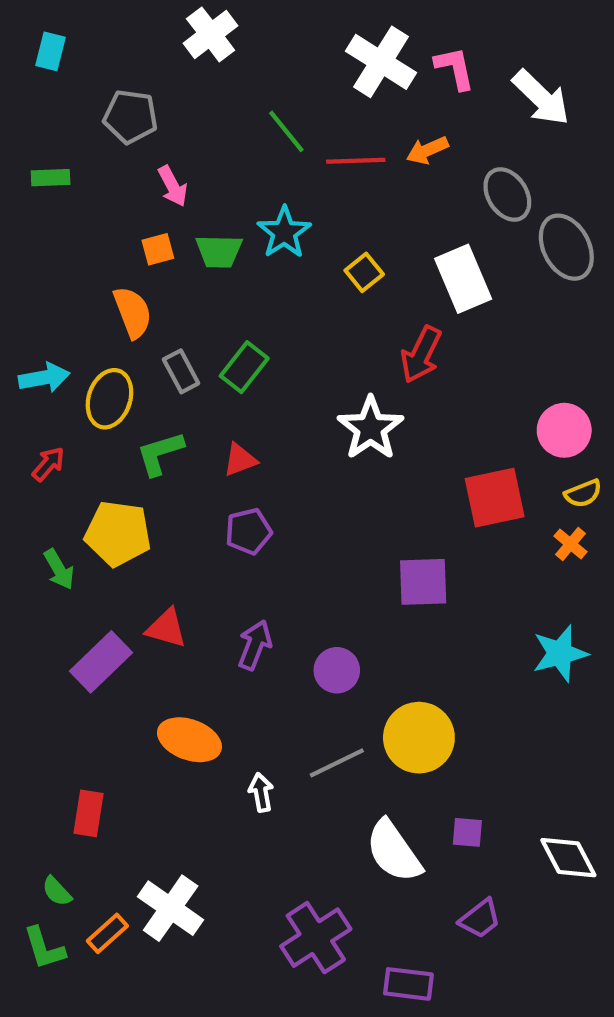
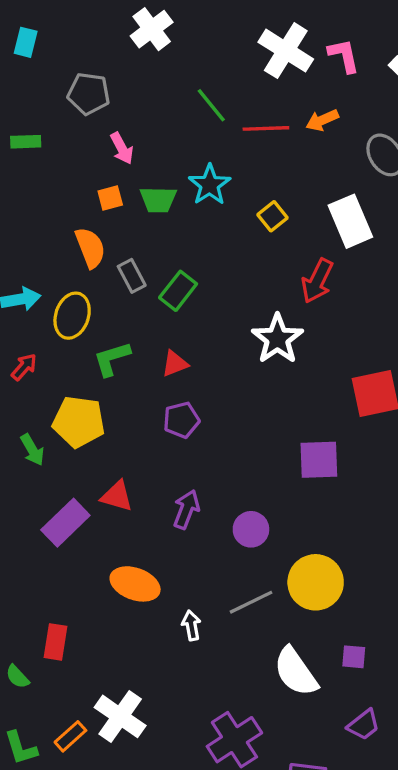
gray rectangle: (181, 371) -> (132, 276), moved
green semicircle: (57, 891) -> (17, 677), moved

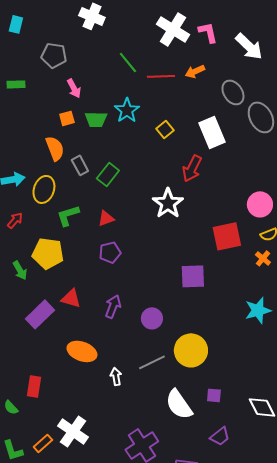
white cross: (152, 29) -> (92, 16), turned -30

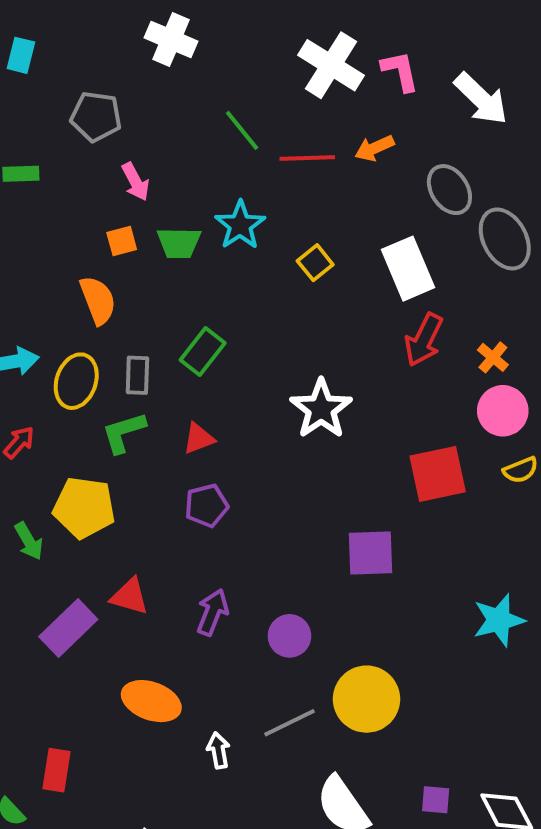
gray rectangle: (80, 165) -> (137, 375), moved, turned 30
red arrow: (192, 168) -> (424, 340), moved
orange cross: (263, 258) -> (493, 357), moved
purple square: (214, 395) -> (436, 800), moved

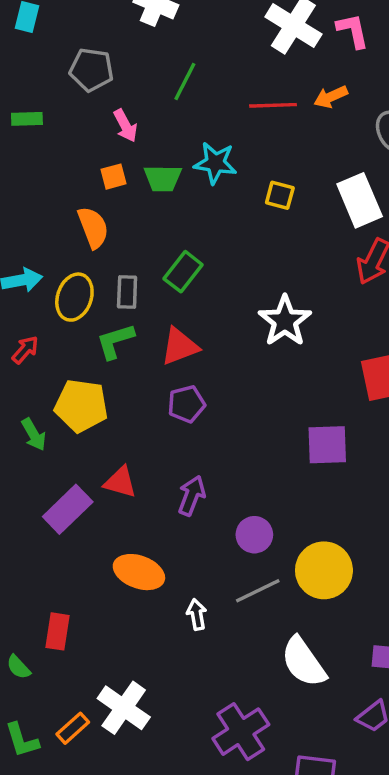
green line: (242, 130) -> (185, 82), moved, turned 66
cyan star: (240, 225) -> (215, 163), turned -30
yellow square: (315, 263) -> (280, 195), turned -36
red triangle: (199, 438) -> (180, 346), size x1.4
purple circle: (289, 636) -> (254, 535), moved

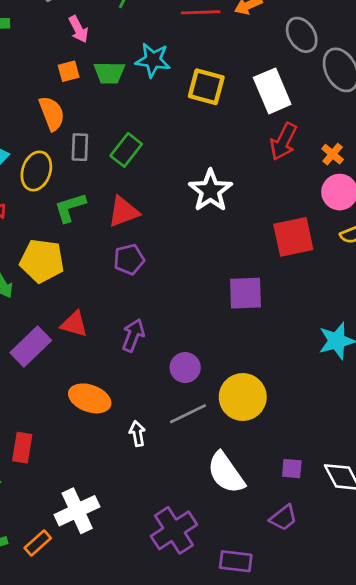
yellow square: (280, 195) -> (206, 87), size x1.5
gray rectangle: (127, 292) -> (80, 147), moved
white cross: (124, 708) -> (77, 511), turned 30
orange rectangle: (73, 728) -> (38, 543), moved

